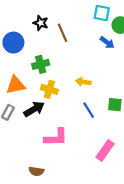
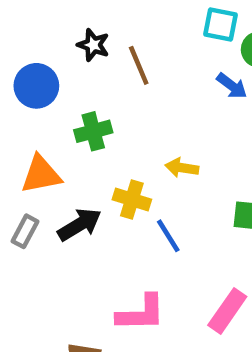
yellow cross: (49, 89) -> (132, 200), moved
blue line: (89, 110) -> (168, 236), moved
pink L-shape: (56, 137) -> (141, 313), moved

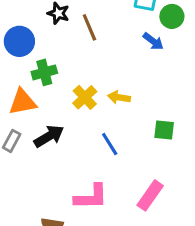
green cross: (93, 131) -> (44, 72), moved
yellow cross: (132, 200) -> (85, 97), moved, turned 30

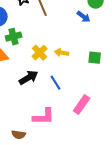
green square: (164, 130) -> (95, 58), moved
black arrow: (49, 136) -> (29, 78), moved
pink rectangle: (150, 195) -> (82, 105), moved

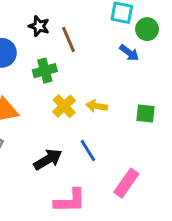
green cross: (14, 37) -> (45, 71), moved
black arrow: (29, 78) -> (48, 159), moved

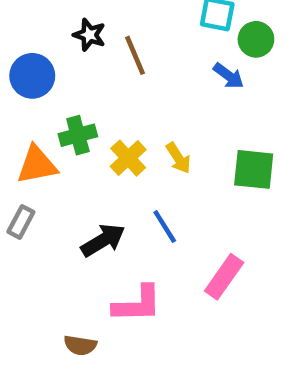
green cross: (45, 71) -> (78, 135), moved
yellow arrow: (97, 106) -> (178, 158), turned -132
green square: (146, 113) -> (254, 169), size x1.4

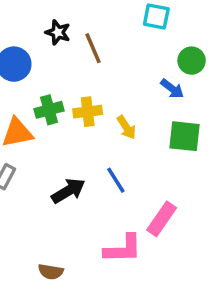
green circle: (256, 39) -> (192, 61), moved
blue arrow: (229, 76) -> (172, 89), moved
yellow cross: (128, 158) -> (88, 112), moved, turned 36
pink L-shape: (137, 304) -> (123, 249), moved

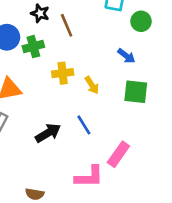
green circle: (192, 61) -> (141, 21), moved
green cross: (49, 110) -> (33, 47), moved

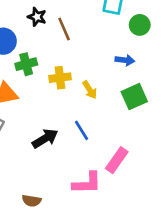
green cross: (33, 47) -> (26, 64), moved
blue arrow: (126, 56) -> (125, 60), turned -30
green square: (136, 92) -> (134, 97), turned -30

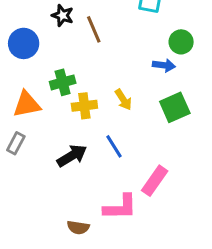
green circle: (140, 25) -> (181, 42), moved
green cross: (26, 64) -> (63, 82), moved
yellow cross: (60, 78) -> (84, 106), moved
brown semicircle: (32, 201) -> (78, 227), moved

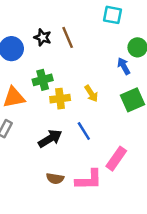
black star: (63, 15) -> (43, 37), moved
blue arrow: (164, 65) -> (124, 66), turned -126
brown semicircle: (78, 227) -> (55, 178), moved

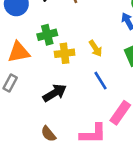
blue line: (84, 131) -> (100, 81), moved
brown semicircle: (55, 178) -> (48, 134), moved, turned 42

